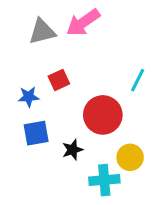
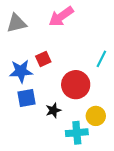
gray triangle: (42, 32) -> (16, 23), moved
blue star: (29, 97) -> (21, 71), size x1.5

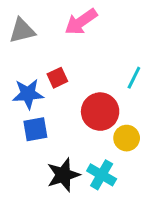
black star: (53, 110) -> (63, 175), moved, size x1.6
yellow circle: (96, 116) -> (127, 138), moved
cyan cross: (77, 133) -> (102, 175), turned 35

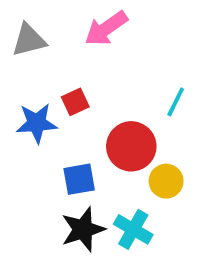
blue square: (35, 129) -> (79, 179), moved

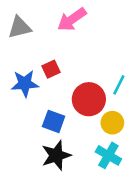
cyan line: (176, 102) -> (119, 85), moved
blue square: (79, 179) -> (54, 121), turned 30
cyan cross: (133, 229) -> (108, 155), moved

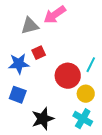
gray triangle: (20, 27) -> (30, 26), moved
blue square: (54, 121) -> (18, 95), moved

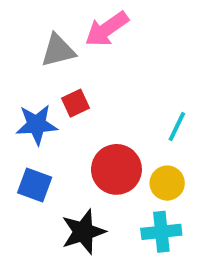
red circle: (68, 76) -> (116, 169), moved
cyan cross: (83, 119) -> (161, 232), turned -36

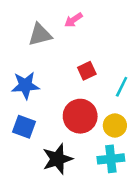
pink arrow: (107, 29) -> (73, 20), size x0.6
red square: (76, 103) -> (87, 71), moved

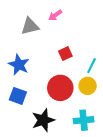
blue star: (25, 85) -> (19, 65), turned 30
yellow circle: (115, 125) -> (88, 86), moved

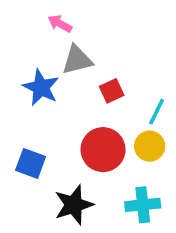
pink arrow: (55, 15) -> (60, 24), moved, turned 64
gray triangle: (30, 26) -> (77, 60), moved
blue star: (19, 65) -> (41, 87), moved

